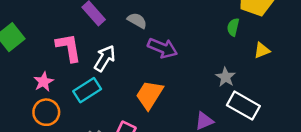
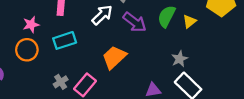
green semicircle: (233, 27) -> (167, 16), moved, size x1.5
yellow triangle: (262, 50) -> (190, 21), moved, turned -32
white arrow: (105, 58) -> (102, 15), moved

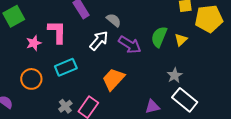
pink star: (31, 24) -> (34, 43), moved

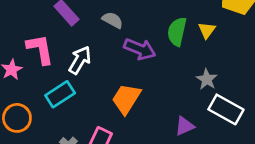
white arrow: (99, 41) -> (80, 60), moved

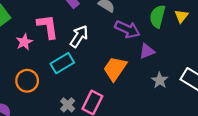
gray star: (207, 79) -> (160, 80), moved
purple triangle: (185, 126) -> (147, 51), moved

